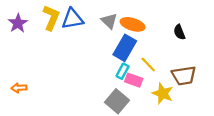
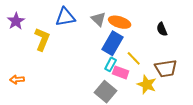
yellow L-shape: (51, 18) -> (42, 39), moved

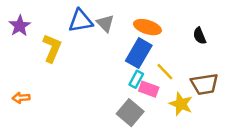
gray triangle: (98, 19) -> (105, 23), moved

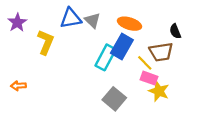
cyan rectangle: (136, 79) -> (106, 57), moved, size x1.6
brown trapezoid: (205, 84) -> (161, 52), moved
pink rectangle: (149, 89) -> (149, 78), moved

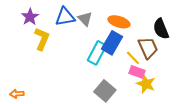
purple star: (17, 23) -> (30, 17), moved
black semicircle: (175, 31) -> (161, 29), size x1.5
brown trapezoid: (161, 52) -> (148, 48), turned -105
orange arrow: (18, 86) -> (17, 94), moved

